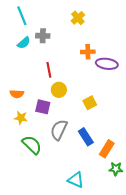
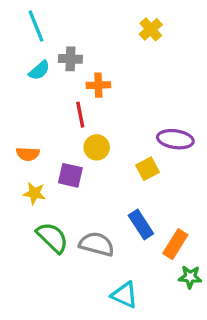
yellow cross: (78, 18) -> (151, 29), moved
orange cross: (88, 52) -> (98, 85), moved
purple ellipse: (107, 64) -> (175, 139), moved
gray semicircle: (59, 130) -> (97, 244), moved, turned 80

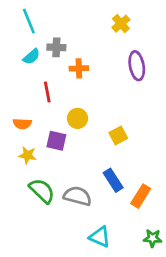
red line: (80, 115) -> (47, 92), moved
purple ellipse: (175, 139) -> (137, 66), moved, turned 72
green star: (190, 277) -> (153, 238), moved

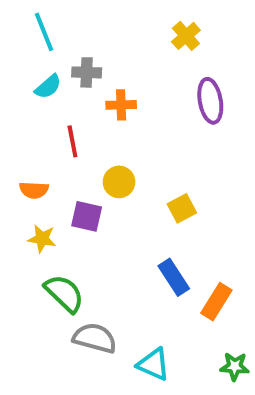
gray semicircle: (78, 196) -> (95, 338), moved

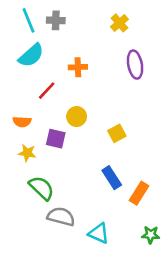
gray cross: (87, 72) -> (56, 20), moved
cyan semicircle: (48, 87) -> (31, 55), size x1.5
red line: (72, 141) -> (47, 91), turned 54

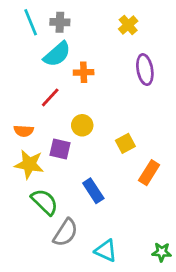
cyan semicircle: (31, 55) -> (57, 54), moved
yellow star: (27, 153) -> (29, 164), size x1.5
blue rectangle: (112, 178) -> (93, 191), moved
orange rectangle: (139, 193) -> (149, 173), moved
gray semicircle: (61, 217) -> (65, 233), turned 108

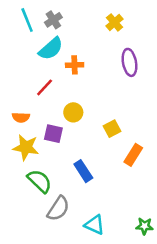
gray cross: (60, 22) -> (53, 20), turned -35

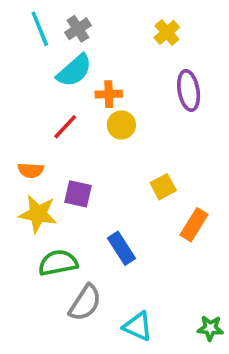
yellow circle: (73, 112) -> (121, 125), moved
green semicircle: (40, 181) -> (58, 263), turned -55

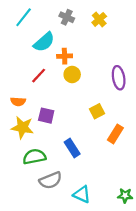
cyan line: (40, 29) -> (24, 17), turned 60
gray cross: (78, 29) -> (67, 17), moved, turned -32
purple ellipse: (189, 90) -> (119, 78), moved
gray semicircle: (85, 303) -> (51, 180), turned 35

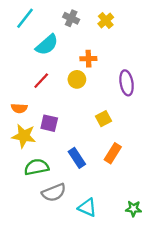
orange cross: (65, 56) -> (88, 59), moved
orange rectangle: (115, 134) -> (113, 153), moved

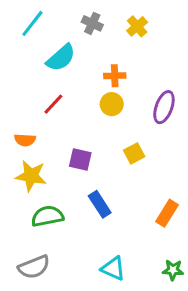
yellow circle: (77, 79) -> (112, 104), moved
purple ellipse: (127, 83) -> (164, 107), turned 30
purple square: (49, 123) -> (80, 159), moved
orange rectangle: (113, 153) -> (167, 213), moved
gray semicircle: (54, 192) -> (34, 267), moved

